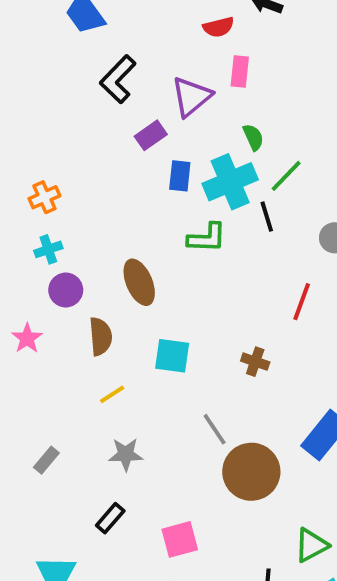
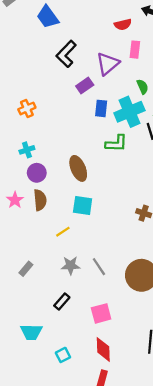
orange cross: (44, 197) -> (27, 108), moved
brown semicircle: (101, 336) -> (40, 200), moved
cyan square: (172, 356) -> (83, 206), moved
gray line: (215, 429) -> (99, 267), moved

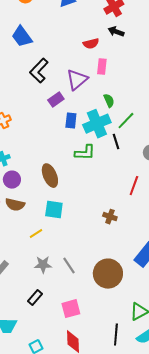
brown semicircle: (40, 200) -> (15, 205), turned 108

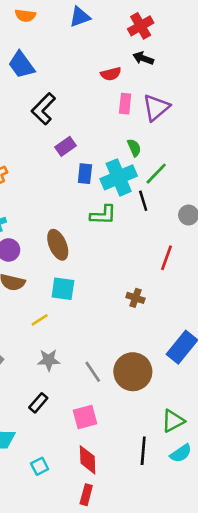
purple triangle: (77, 80) -> (156, 107), moved
gray line: (69, 266) -> (93, 372), moved

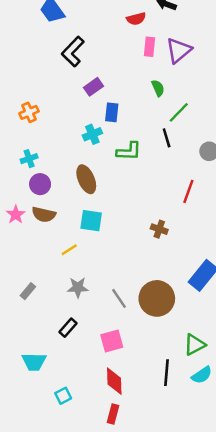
cyan cross: (119, 177) -> (92, 134), moved, size x0.6
cyan square: (40, 466) -> (63, 396), moved

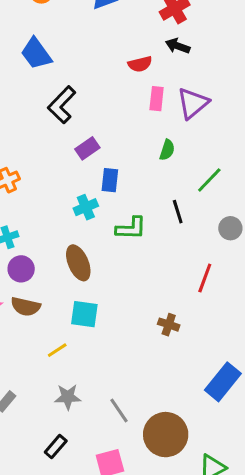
green semicircle: (158, 88) -> (167, 150), turned 42
green line: (179, 112) -> (209, 180), moved
brown circle: (157, 298) -> (166, 435), moved

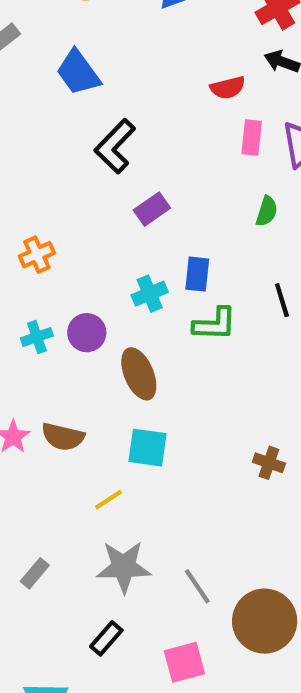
blue rectangle: (110, 180) -> (197, 274), moved
purple circle: (21, 269) -> (87, 333), moved
gray star: (68, 397) -> (124, 567), size x1.4

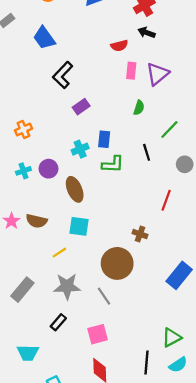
gray rectangle: (35, 573) -> (22, 290), size x1.6
brown circle: (265, 621) -> (117, 263), moved

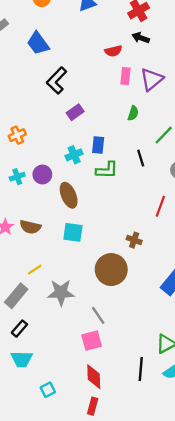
yellow line: (59, 253) -> (35, 270), moved
gray line: (104, 296) -> (98, 315), moved
black rectangle: (58, 322) -> (19, 329), moved

